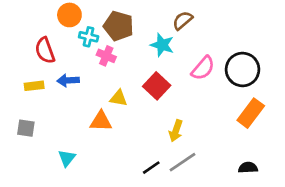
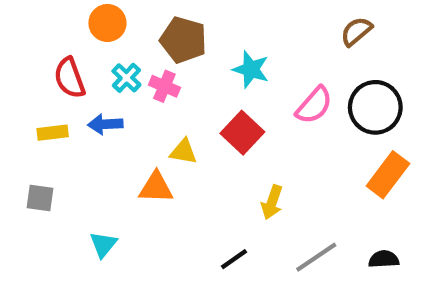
brown semicircle: (183, 20) -> (356, 31), moved
cyan cross: (89, 37) -> (126, 78), moved, turned 30
gray line: (183, 162) -> (316, 257), moved

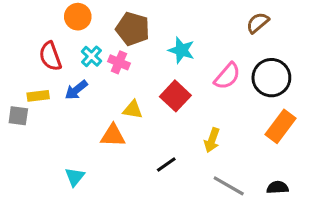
blue arrow: (105, 124) -> (76, 90), turned -35
gray square: (40, 198) -> (18, 116), moved
yellow arrow: (272, 202) -> (212, 140), moved
gray line: (316, 257) -> (229, 186), turned 64
black line: (234, 259) -> (166, 165), moved

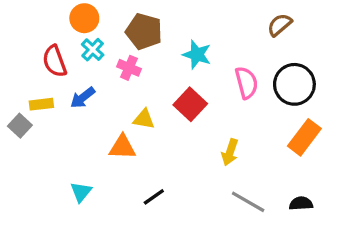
cyan cross: (91, 56) -> (93, 50), moved
pink semicircle: (227, 76) -> (246, 83), turned -56
gray square: (18, 116) -> (20, 126), turned 35
black line: (166, 165) -> (154, 197), moved

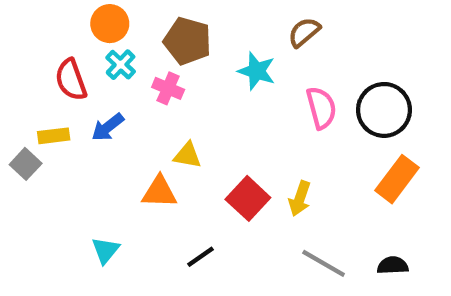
brown semicircle: (280, 25) -> (304, 32), moved
red square: (190, 104) -> (248, 198), moved

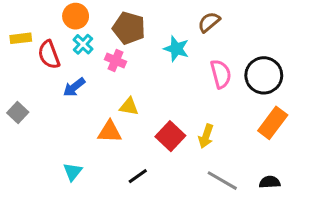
yellow rectangle: (54, 136) -> (21, 38), moved

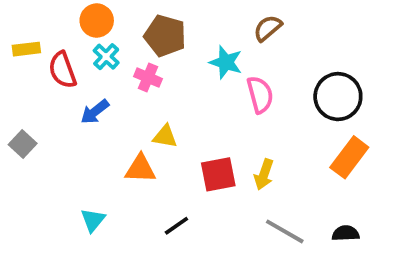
pink semicircle: (221, 74) -> (260, 95), moved
red square: (170, 136) -> (218, 174), turned 36

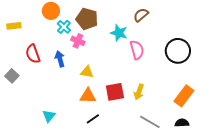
cyan cross: (106, 57) -> (64, 27), moved
red semicircle: (62, 70) -> (33, 54), moved
blue arrow: (95, 112) -> (60, 59), moved, turned 112
orange rectangle: (349, 157) -> (184, 96), moved
orange triangle: (140, 169) -> (88, 96), moved

